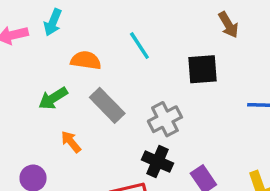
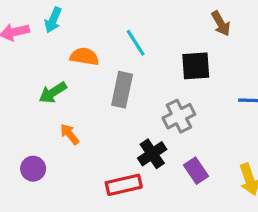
gray rectangle: (107, 105) -> (122, 90), moved, turned 56
gray cross: (165, 119) -> (179, 116), moved
black cross: (157, 162) -> (152, 154), turned 32

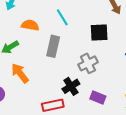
orange arrow: (70, 134) -> (20, 73), size x1.5
purple rectangle: (196, 171) -> (98, 97), turned -35

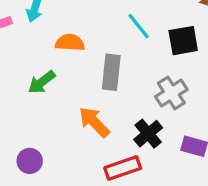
cyan line: (62, 17) -> (139, 26), moved
orange arrow: (20, 73) -> (94, 122), moved

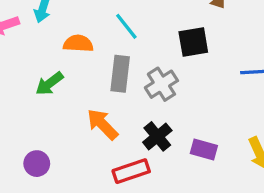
cyan line: (139, 26) -> (126, 26), moved
gray cross: (171, 93) -> (161, 84), moved

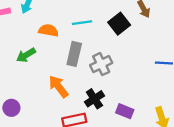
cyan line: (126, 26) -> (82, 23), turned -66
black square: (193, 42) -> (119, 24), moved, turned -35

